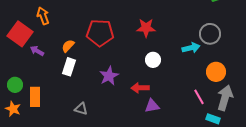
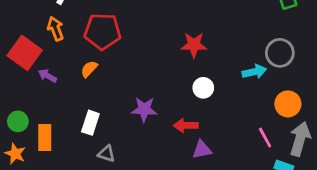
red pentagon: (100, 33) -> (103, 31), moved
white rectangle: (69, 67) -> (90, 123), moved
purple star: (109, 76) -> (144, 109), turned 30

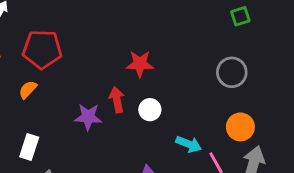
cyan arrow: (254, 72) -> (189, 144), moved, turned 35
purple star: (144, 109) -> (88, 117), moved
red arrow: (186, 125) -> (117, 100), moved, turned 80

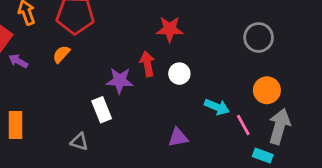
white rectangle: (29, 147) -> (102, 110), moved, turned -40

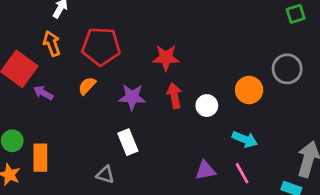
red star: (170, 29) -> (166, 58), moved
purple star: (120, 81) -> (132, 97), moved
orange circle: (267, 90) -> (249, 90), moved
pink line: (243, 125) -> (242, 173), moved

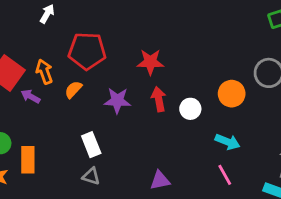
orange arrow: (52, 43) -> (44, 72), moved
white rectangle: (128, 142) -> (91, 145), moved
purple triangle: (205, 170) -> (160, 180), moved

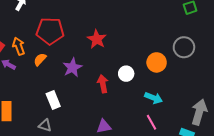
red star: (150, 62) -> (97, 39), turned 30
red arrow: (159, 99) -> (103, 84), moved
purple star: (117, 101) -> (72, 68), turned -30
gray triangle: (91, 176) -> (45, 125), moved

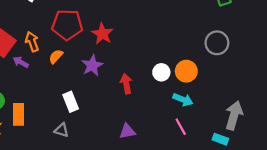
red star: (97, 39) -> (102, 34), moved
orange circle: (157, 62) -> (186, 71), moved
white circle: (126, 74) -> (161, 72), moved

